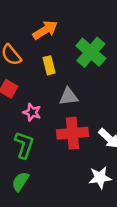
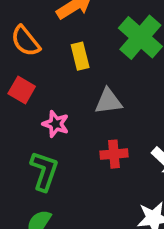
red cross: (73, 133) -> (114, 154), size x0.6

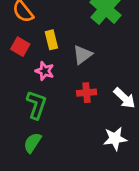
yellow rectangle: (80, 56) -> (51, 40), moved
gray triangle: (108, 101) -> (82, 55), turned -30

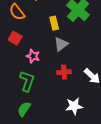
yellow rectangle: (51, 40) -> (54, 23), moved
white star: (115, 139) -> (74, 106), moved

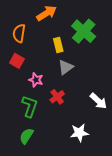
orange semicircle: (17, 12) -> (19, 33), turned 48
red cross: (64, 72) -> (57, 97), moved, turned -32

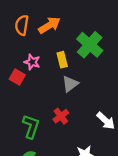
orange semicircle: (19, 33) -> (22, 25), moved
pink star: (36, 80) -> (32, 62), moved

